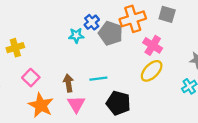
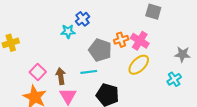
orange cross: (133, 19) -> (121, 40), moved, size x0.6
gray pentagon: (111, 33) -> (100, 50), moved
pink square: (31, 78) -> (38, 72), moved

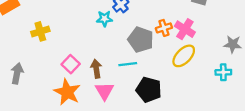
cyan cross: (174, 79) -> (223, 72), turned 32

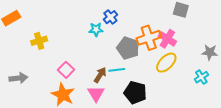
orange cross: (164, 28) -> (149, 38), size x1.6
brown arrow: (96, 69) -> (100, 75), moved, turned 42
cyan cross: (223, 72) -> (201, 77), turned -32
gray arrow: (17, 73) -> (18, 78), turned 72

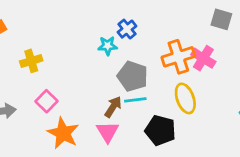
gray pentagon: (128, 48) -> (133, 76), moved
yellow ellipse: (166, 63) -> (185, 98), moved, turned -65
pink square: (66, 70) -> (46, 101), moved

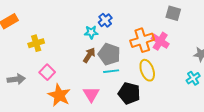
brown arrow: (113, 107) -> (89, 55), moved

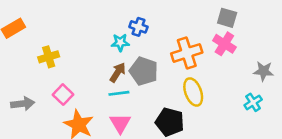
blue cross: (105, 20) -> (138, 27), turned -32
pink cross: (160, 41) -> (224, 44), moved
cyan line: (111, 71) -> (119, 93), moved

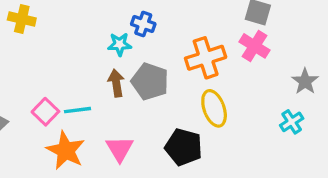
yellow cross: (49, 57) -> (22, 19), moved, turned 30
gray star: (263, 71) -> (305, 81), turned 30
brown arrow: (118, 72) -> (116, 83), turned -42
cyan line: (119, 93) -> (77, 110), moved

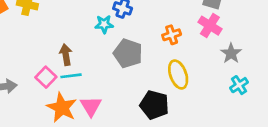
orange cross: (206, 58) -> (172, 35), size x0.6
gray star: (305, 81) -> (231, 53), moved
brown arrow: (116, 83) -> (66, 55), moved
pink triangle: (120, 149) -> (91, 106), moved

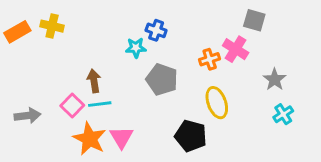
pink cross: (210, 26) -> (236, 49), moved

